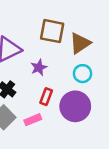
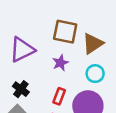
purple star: (39, 67) -> (60, 63), moved

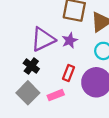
purple triangle: (22, 50) -> (43, 39), moved

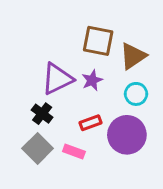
red rectangle: (68, 73) -> (91, 123), turned 49
pink rectangle: (56, 95) -> (74, 151), turned 42

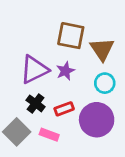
brown triangle: (133, 56) -> (102, 49), turned -30
black cross: (42, 114) -> (36, 103), moved

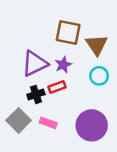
black cross: (36, 103) -> (36, 94), turned 35
red rectangle: (64, 109) -> (57, 87), moved
purple circle: (97, 120) -> (92, 125), moved

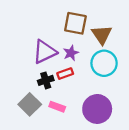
cyan circle: (99, 76) -> (104, 63), size x1.5

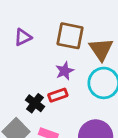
purple triangle: (45, 52) -> (23, 37), moved, size x0.6
black cross: (46, 80) -> (35, 103), turned -35

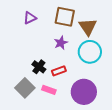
red rectangle: (58, 95) -> (59, 71), moved

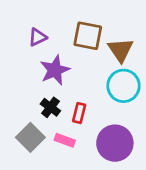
purple star: (61, 43) -> (55, 70), moved, size x1.5
red rectangle: (59, 71) -> (79, 113), turned -56

